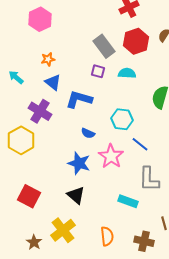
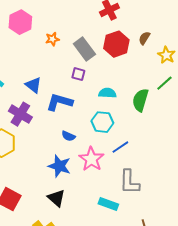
orange star: (48, 59) -> (52, 39), moved
cyan semicircle: (127, 73) -> (107, 93), moved
blue line: (140, 144) -> (120, 147), turned -72

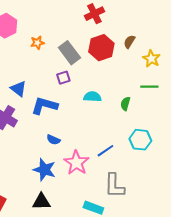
purple square: (78, 74) -> (63, 78), turned -32
green line: (164, 83) -> (149, 87), turned 42
green semicircle: (140, 100) -> (125, 104), size x0.6
cyan hexagon: (102, 122) -> (140, 140), moved
black triangle: (56, 198) -> (41, 202), turned -42

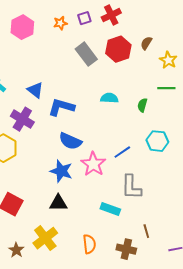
orange star: (37, 43) -> (60, 23), moved
purple square: (63, 78) -> (84, 18), moved
blue semicircle: (53, 140) -> (70, 141), size x1.6

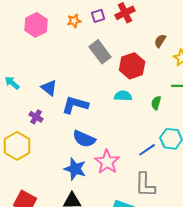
red hexagon: (118, 49) -> (132, 66), moved
purple cross: (22, 119) -> (36, 117), size x0.6
blue line: (122, 152) -> (147, 150), moved

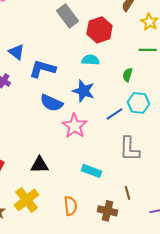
green semicircle: (156, 103) -> (128, 75), moved
blue star: (75, 169) -> (84, 91), moved
gray L-shape: (145, 185) -> (130, 149), moved

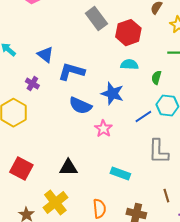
cyan semicircle: (90, 60) -> (129, 65), moved
pink star: (74, 126) -> (103, 129), size x0.7
brown line: (128, 193) -> (166, 196), moved

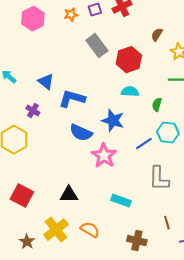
pink star: (103, 129) -> (104, 156), size x1.4
orange semicircle: (99, 209) -> (90, 230), moved, turned -54

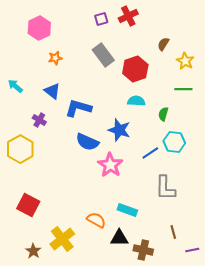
orange star: (71, 15) -> (55, 58), moved
black triangle: (69, 195) -> (119, 238), moved
orange semicircle: (90, 230) -> (96, 220), moved

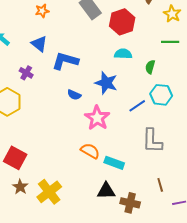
blue semicircle: (87, 142) -> (74, 95), size x0.6
orange semicircle: (96, 220) -> (90, 151), moved
brown star: (33, 251) -> (20, 187), moved

